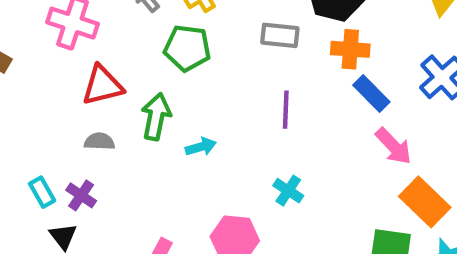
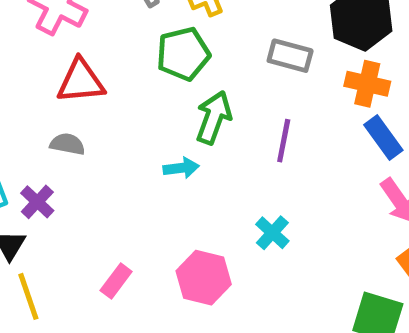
green pentagon: (187, 48) -> (183, 54), turned -30
green arrow: (156, 117) -> (214, 118), moved

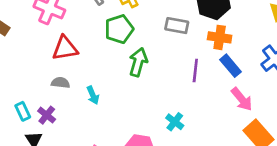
purple line: (284, 141) -> (195, 70), moved
cyan arrow: (181, 168) -> (93, 95), moved, turned 78

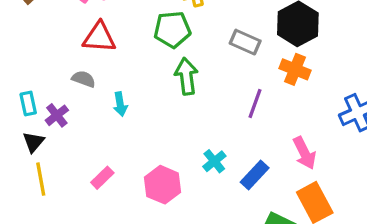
green arrow: (138, 62) -> (186, 76), turned -36
blue rectangle: (231, 66) -> (255, 175), moved, turned 70

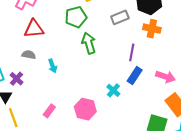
gray rectangle: (245, 42) -> (120, 17), turned -36
pink arrow: (304, 153) -> (166, 77), turned -36
blue rectangle: (255, 175) -> (135, 75), moved

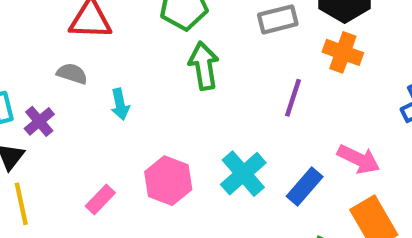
blue rectangle: (135, 75) -> (305, 187), moved
cyan cross: (113, 90) -> (243, 174), size x1.5
pink hexagon: (85, 109) -> (168, 181), moved

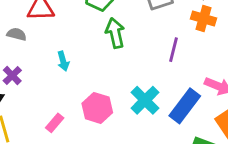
gray semicircle: (72, 74) -> (17, 34), moved
blue rectangle: (305, 187) -> (185, 106), size x1.4

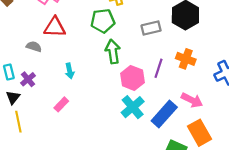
orange cross: (204, 18) -> (186, 59), moved
pink hexagon: (97, 108) -> (132, 78), moved
pink rectangle: (55, 123) -> (61, 104), moved

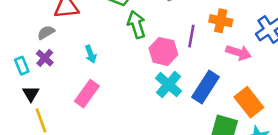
gray semicircle: (34, 47) -> (46, 32), turned -40
purple cross: (28, 79) -> (45, 58), moved
pink arrow: (192, 100) -> (239, 53), moved
pink rectangle: (61, 104) -> (87, 94), size x1.5

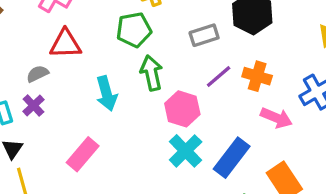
purple line: (191, 36) -> (219, 76), moved, turned 35
cyan arrow: (91, 54) -> (107, 93), moved, size x1.5

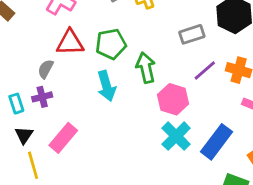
green pentagon: (134, 30) -> (111, 44), moved
gray semicircle: (37, 74) -> (46, 69), turned -36
purple cross: (33, 106) -> (42, 97), turned 30
pink rectangle: (83, 154) -> (63, 138), moved

